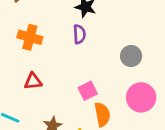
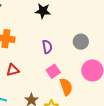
purple semicircle: (79, 34) -> (47, 47), moved

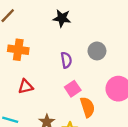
gray circle: (81, 42) -> (97, 51), moved

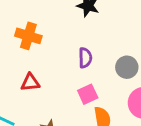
gray circle: (97, 51) -> (127, 67), moved

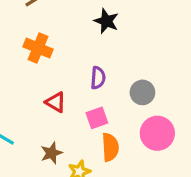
red triangle: (30, 82) -> (56, 102), moved, turned 30

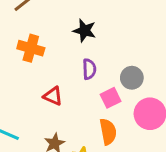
black star: (106, 21) -> (84, 31), moved
pink square: (97, 118) -> (111, 98), moved

